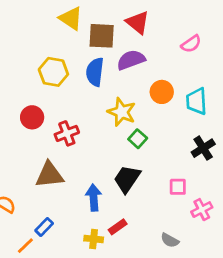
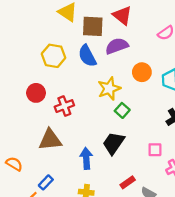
blue semicircle: (95, 72) -> (87, 56), turned -35
yellow star: (122, 112) -> (109, 89), turned 30
red rectangle: (118, 227) -> (128, 182), moved

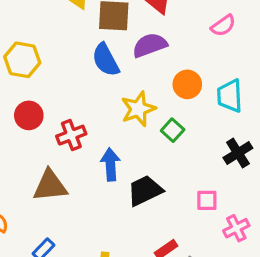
yellow hexagon: (53, 56) -> (22, 60), moved
green square: (122, 110) -> (173, 130), moved
black trapezoid: (113, 143) -> (145, 191), turned 30
blue arrow: (86, 158) -> (110, 164), moved

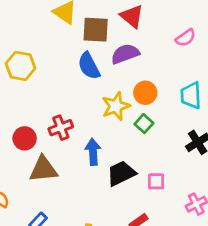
orange circle: (187, 84) -> (145, 93), moved
red circle: (29, 115) -> (25, 138), moved
pink square: (207, 200) -> (156, 181), moved

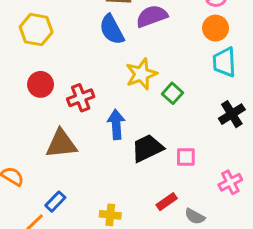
orange circle: (145, 93) -> (216, 28), moved
red circle: (25, 138) -> (41, 84), moved

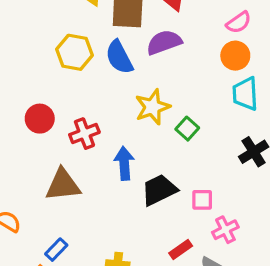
yellow hexagon: (36, 30) -> (74, 52), moved
pink cross: (230, 182) -> (225, 230), moved

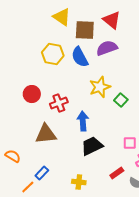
black trapezoid: (159, 190) -> (92, 146), moved

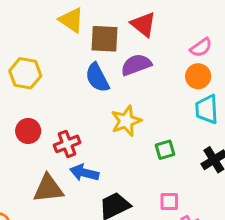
yellow hexagon: (53, 54) -> (25, 73), moved
green square: (121, 100) -> (165, 150), moved, turned 32
blue arrow: (83, 121) -> (84, 173), moved, turned -72

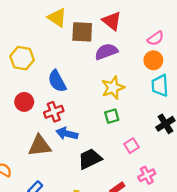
blue semicircle: (97, 78) -> (57, 81), moved
yellow star: (126, 121) -> (113, 88), moved
green square: (165, 150) -> (112, 116), moved
pink square: (169, 202) -> (131, 146), moved, turned -32

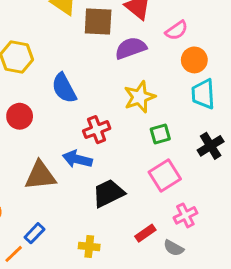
pink semicircle: (156, 38) -> (177, 30), moved
red cross: (54, 112) -> (97, 130), moved
green square: (112, 116) -> (160, 134), moved
pink square: (131, 146) -> (165, 175), size x1.5

